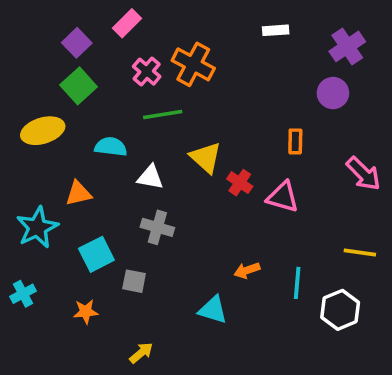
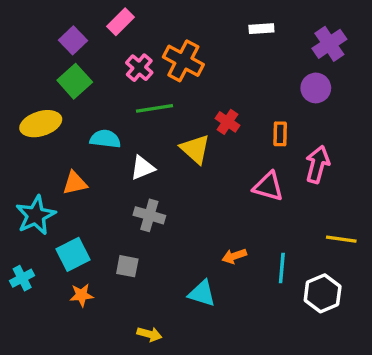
pink arrow: (363, 174) -> (317, 164), moved, turned -120
white triangle: (150, 177) -> (143, 168), turned -32
red cross: (240, 183) -> (227, 122), moved
cyan square: (96, 254) -> (73, 254), moved
yellow arrow: (141, 353) -> (149, 334), moved, turned 55

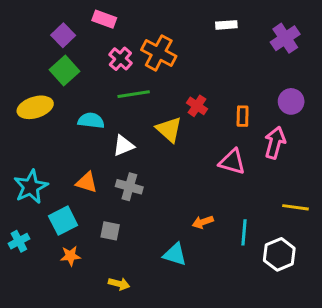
pink rectangle: (121, 22) -> (104, 19), turned 65
purple circle: (316, 88) -> (291, 101), moved
orange triangle: (75, 183) -> (87, 182), moved, turned 30
yellow arrow: (149, 334) -> (119, 284), moved

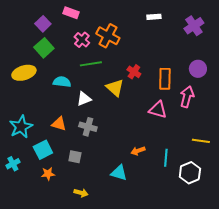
orange rectangle: (243, 116) -> (165, 79), size x1.5

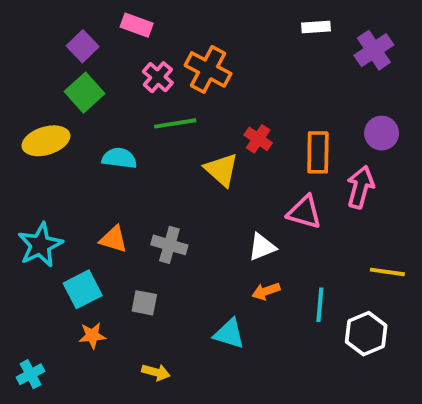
white rectangle: (154, 17) -> (316, 27), moved
white triangle: (84, 99) -> (262, 247), moved
cyan cross: (13, 164) -> (31, 374), moved

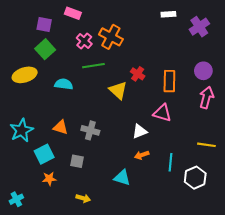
purple square: (83, 46) -> (44, 25), turned -35
pink arrow: (360, 187) -> (206, 98), moved

